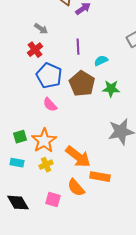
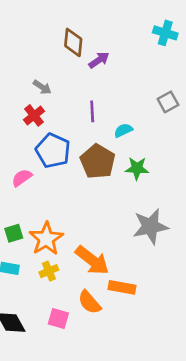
pink semicircle: (50, 105) -> (22, 178), moved, turned 98

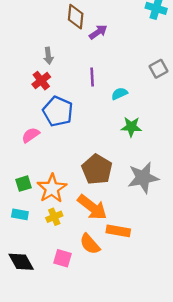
gray arrow: (42, 87) -> (48, 56), turned 49
brown pentagon: (98, 161) -> (97, 169), moved

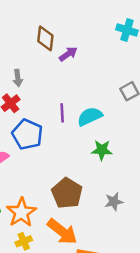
purple line: (92, 77) -> (62, 113), moved
cyan semicircle: (119, 94) -> (90, 116), size x1.5
gray star: (143, 178) -> (114, 202), size x0.6

